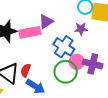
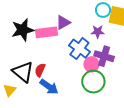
purple cross: (93, 64) -> (104, 56), moved
green circle: (66, 72) -> (93, 82), moved

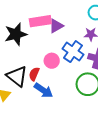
pink rectangle: (46, 32) -> (40, 21), moved
pink circle: (91, 64) -> (52, 61), moved

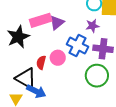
red semicircle: (34, 74) -> (41, 63), moved
blue arrow: (43, 90) -> (36, 91), moved

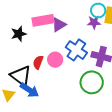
purple star: (92, 26) -> (94, 22), moved
black star: (18, 37) -> (19, 34), size x0.7

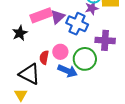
blue cross: (76, 50) -> (77, 24), moved
green circle: (92, 82) -> (85, 59), moved
blue arrow: (29, 90) -> (68, 71), moved

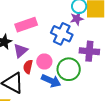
purple triangle: (58, 17) -> (21, 51), moved

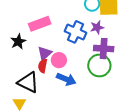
purple star: (77, 19) -> (97, 27), moved
purple triangle: (21, 51) -> (45, 53), moved
green circle: (69, 69) -> (99, 65), moved

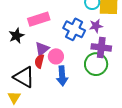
blue arrow: (66, 79) -> (62, 76), turned 60

